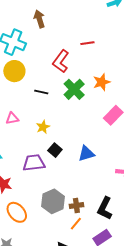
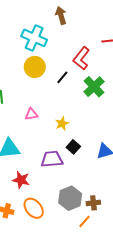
black line: (41, 92) -> (62, 77), moved, turned -64
orange line: (76, 224) -> (84, 221), moved

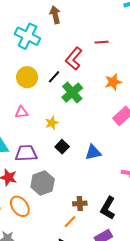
yellow circle: (35, 67) -> (27, 77), moved
green cross: (94, 87) -> (72, 93), moved
purple trapezoid: (52, 159) -> (26, 153), moved
gray hexagon: (70, 198) -> (43, 183), moved

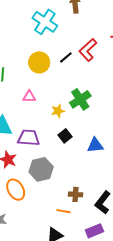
black line: (54, 77) -> (66, 57), moved
green cross: (72, 93) -> (80, 99), moved
orange line: (70, 222) -> (64, 211), turned 48

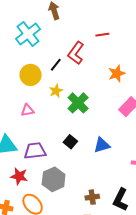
cyan cross: (45, 22) -> (28, 34), turned 30
yellow star: (58, 111) -> (56, 91), moved

